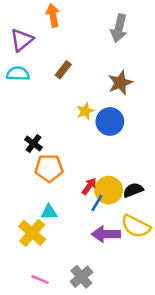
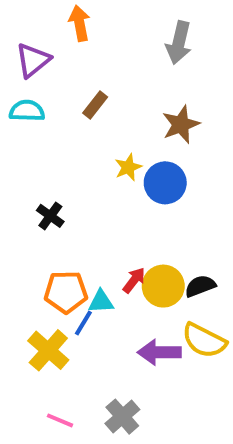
orange pentagon: (49, 168) -> (66, 292), moved
blue line: (97, 203) -> (83, 323), moved
cyan triangle: (49, 212) -> (101, 302), moved

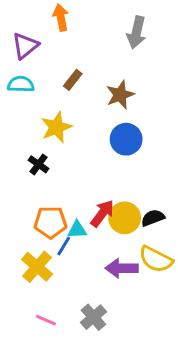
brown star: (181, 124) -> (120, 95), moved
yellow star: (128, 167) -> (56, 127), moved, size x1.5
red arrow: (134, 280) -> (102, 213), size x1.4

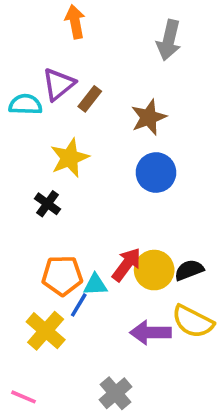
purple triangle: (25, 46) -> (58, 84), moved
pink line: (46, 320) -> (24, 397), moved

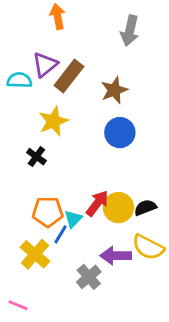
brown rectangle: (90, 99) -> (69, 76), size x1.6
cyan triangle: (95, 285) -> (73, 219), turned -42
gray cross: (116, 393) -> (89, 277), moved

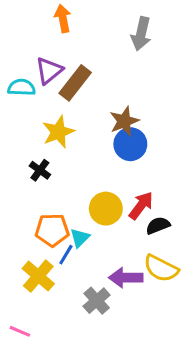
brown star: (114, 90) -> (124, 121), moved
red arrow: (97, 203) -> (141, 206), moved
yellow circle: (118, 208) -> (106, 209), moved

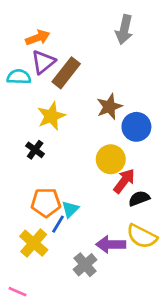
orange arrow: (63, 18) -> (38, 38), moved, turned 80
blue circle: (130, 144) -> (136, 127), moved
yellow circle: (106, 209) -> (111, 159), moved

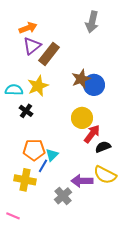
cyan semicircle: (19, 77) -> (14, 90), moved
blue circle: (136, 127) -> (94, 85), moved
yellow cross: (34, 243) -> (25, 180), turned -30

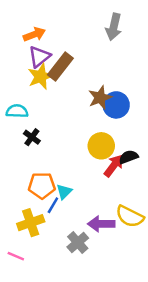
yellow star: (38, 86) -> (41, 76), moved
black semicircle: (103, 147) -> (129, 157), moved
yellow cross: (25, 180) -> (31, 223), turned -30
pink line: (13, 216) -> (16, 256), moved

